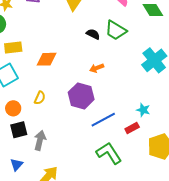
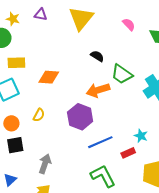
green trapezoid: (116, 30) -> (122, 74), moved
orange arrow: (97, 68) -> (98, 90), size x1.6
gray arrow: (40, 140) -> (45, 164), moved

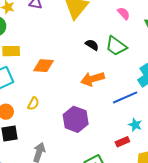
green trapezoid: (122, 74) -> (116, 46), moved
purple hexagon: (80, 117) -> (76, 119), moved
blue line: (100, 142) -> (125, 97), moved

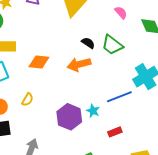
orange arrow: (93, 79) -> (79, 64), moved
cyan star: (135, 125) -> (93, 111), moved
red rectangle: (122, 142) -> (115, 132), moved

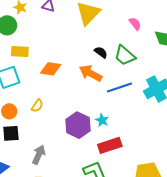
orange arrow: (79, 64) -> (91, 73), turned 40
blue line: (119, 97) -> (119, 88), moved
red rectangle: (115, 132) -> (110, 145), moved, size x1.6

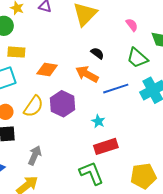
green trapezoid: (125, 56) -> (137, 58), moved
yellow semicircle: (37, 106) -> (33, 106), size x1.6
purple hexagon: (78, 125) -> (63, 104), moved

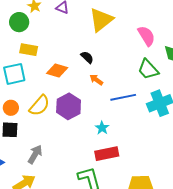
pink semicircle: (132, 25) -> (146, 36), size x1.5
black semicircle: (97, 53) -> (87, 57), moved
orange arrow: (87, 74) -> (96, 80), size x0.6

